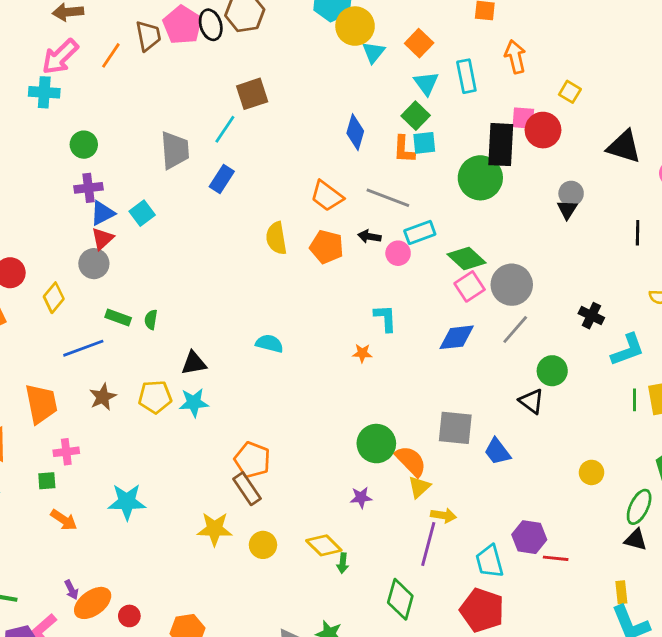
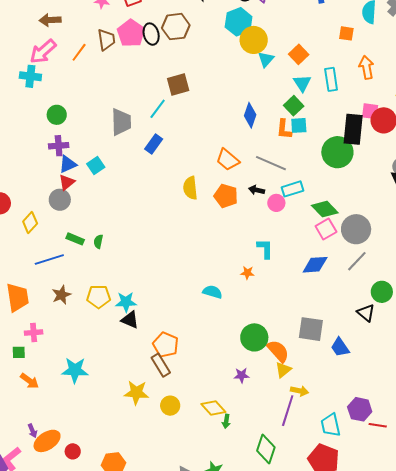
cyan semicircle: (269, 344) -> (212, 292), moved
black triangle: (194, 363) -> (130, 320), moved, turned 30

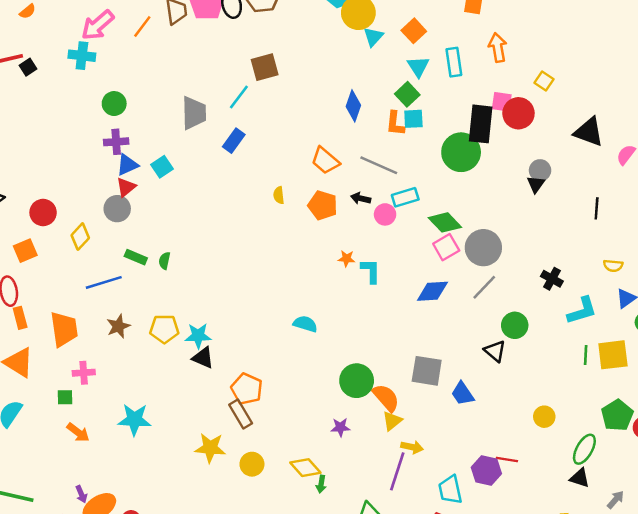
yellow semicircle: (190, 188) -> (279, 195), size x0.6
orange star: (247, 273) -> (346, 259), moved
red line: (378, 425) -> (507, 459), moved

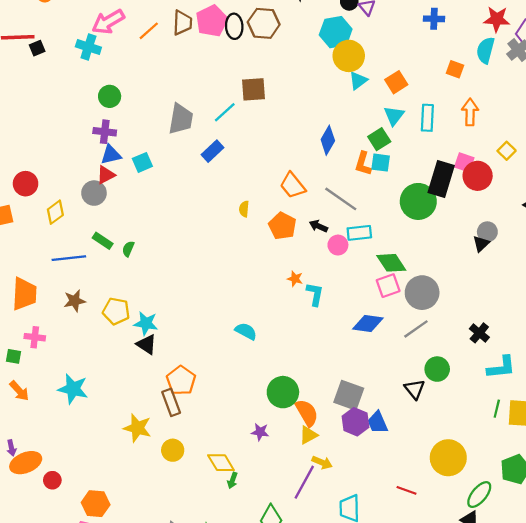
yellow circle: (544, 417) -> (448, 458), size x1.8
purple hexagon: (486, 470) -> (356, 422), moved

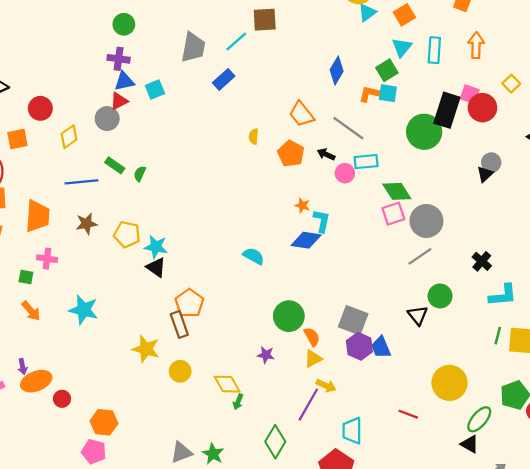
orange L-shape: (363, 164) -> (371, 94), turned 85
blue diamond: (368, 324) -> (306, 240), moved
orange semicircle: (307, 413) -> (312, 337), size x0.7

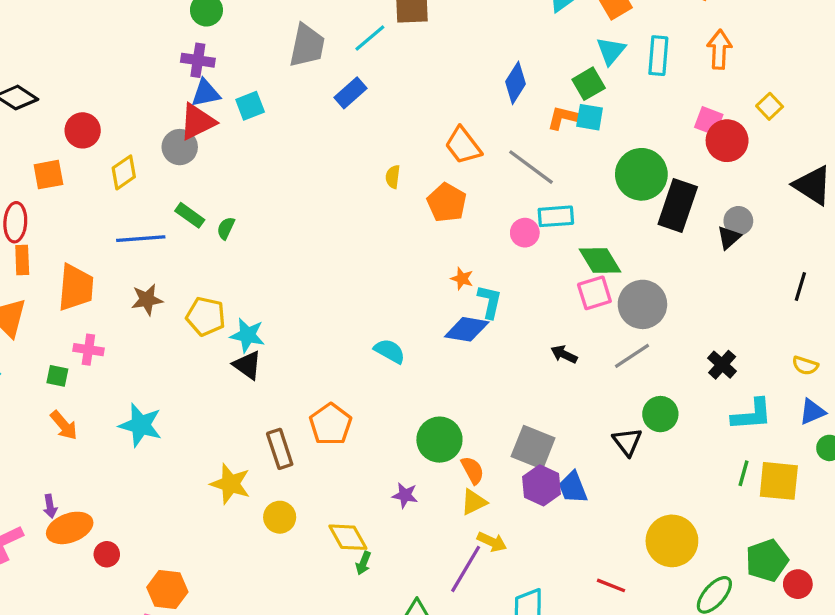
red triangle: (119, 101) -> (197, 122), size x1.4
black rectangle: (447, 110) -> (678, 205), moved
black arrow: (326, 154) -> (564, 354), moved
orange pentagon: (189, 303) -> (331, 424), moved

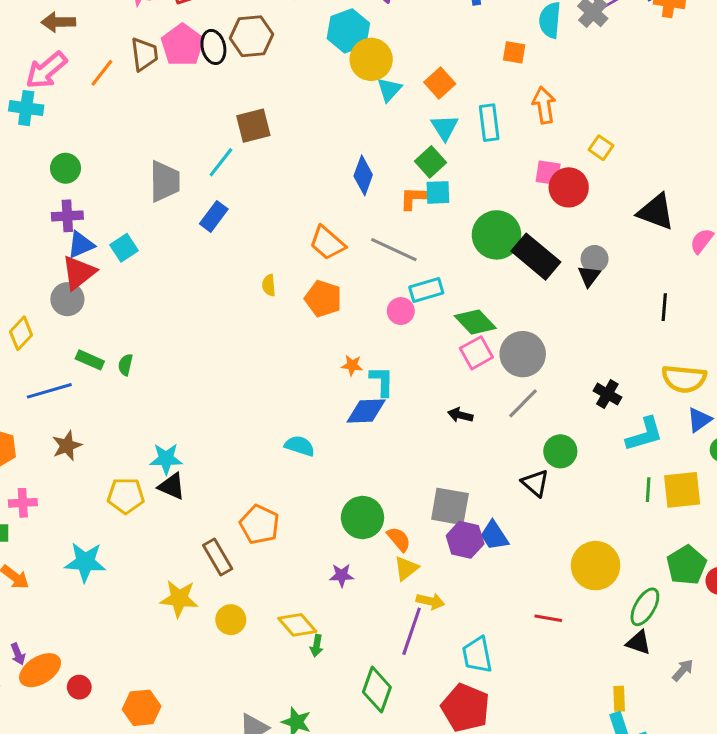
black rectangle: (678, 205) -> (536, 257), turned -57
yellow pentagon: (206, 316) -> (126, 496), moved
yellow semicircle: (805, 366) -> (684, 379), size x1.8

